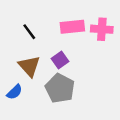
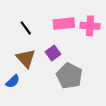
gray pentagon: (60, 88) -> (69, 76), moved

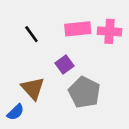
brown triangle: (26, 58) -> (33, 88), moved
blue semicircle: (13, 81) -> (16, 112), moved

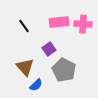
blue semicircle: (16, 112) -> (36, 85), moved

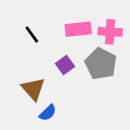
gray pentagon: (64, 70) -> (101, 64), moved

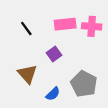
gray pentagon: (101, 64) -> (84, 84), moved
blue semicircle: (48, 113) -> (53, 94), moved

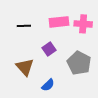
black line: (26, 29) -> (24, 26), turned -56
gray pentagon: (84, 84) -> (79, 63), moved

